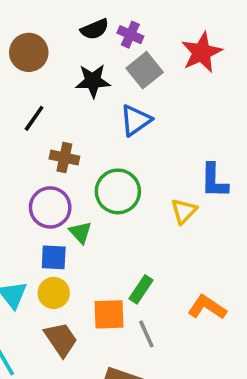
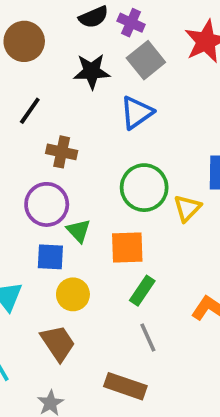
green circle: (118, 191) -> (144, 188), moved
yellow circle: (54, 293) -> (73, 294), moved
orange square: (109, 314) -> (127, 248), moved

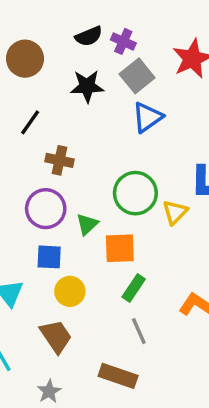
blue triangle: (137, 113) -> (147, 117), moved
green triangle: (79, 231) -> (87, 224), moved, turned 30

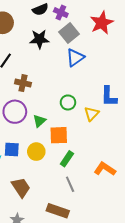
green circle: (135, 193) -> (68, 102), size x0.6
blue square: (49, 257) -> (12, 150), moved
yellow circle: (70, 291) -> (36, 152), moved

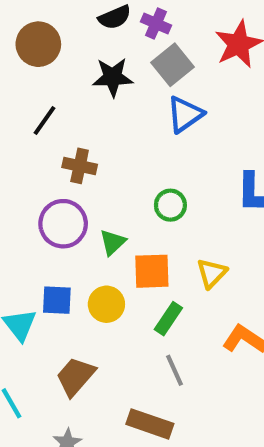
yellow triangle: (91, 114) -> (212, 273), moved
brown trapezoid: (21, 187) -> (75, 376), turned -105

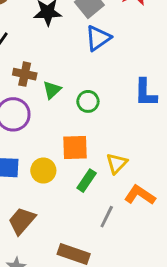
green triangle: (113, 242) -> (52, 90), moved
yellow triangle: (212, 273) -> (117, 163), moved
gray line: (175, 370) -> (107, 217), moved, turned 50

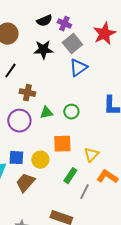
green triangle: (52, 90) -> (46, 113), moved, turned 32
green rectangle: (87, 181) -> (70, 176), moved
brown trapezoid: (22, 221) -> (25, 183), moved

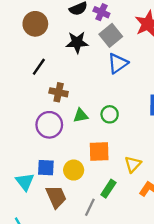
brown trapezoid: (25, 183) -> (56, 197), turned 115
gray line: (84, 192) -> (90, 207), moved

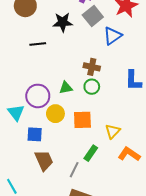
blue triangle: (118, 63) -> (113, 36), moved
black line: (39, 67) -> (38, 44), moved, turned 49
brown cross: (59, 92) -> (92, 67), moved
yellow circle: (74, 170) -> (55, 114), moved
cyan triangle: (25, 182) -> (16, 113), moved

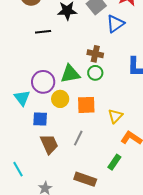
green triangle: (66, 88) -> (70, 74), size x1.5
green rectangle: (91, 153) -> (114, 162), moved
gray line: (74, 170) -> (78, 138), moved

